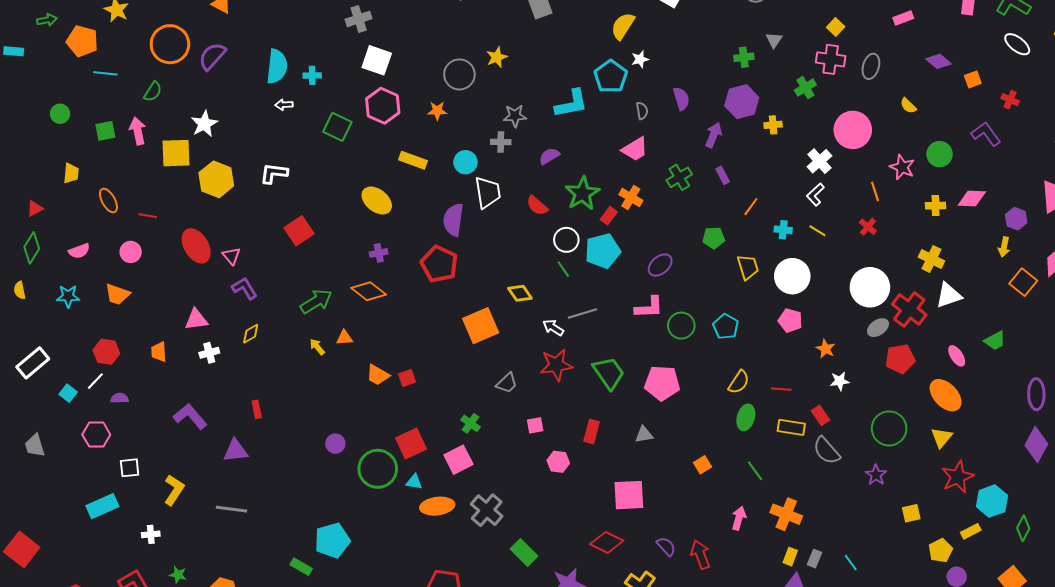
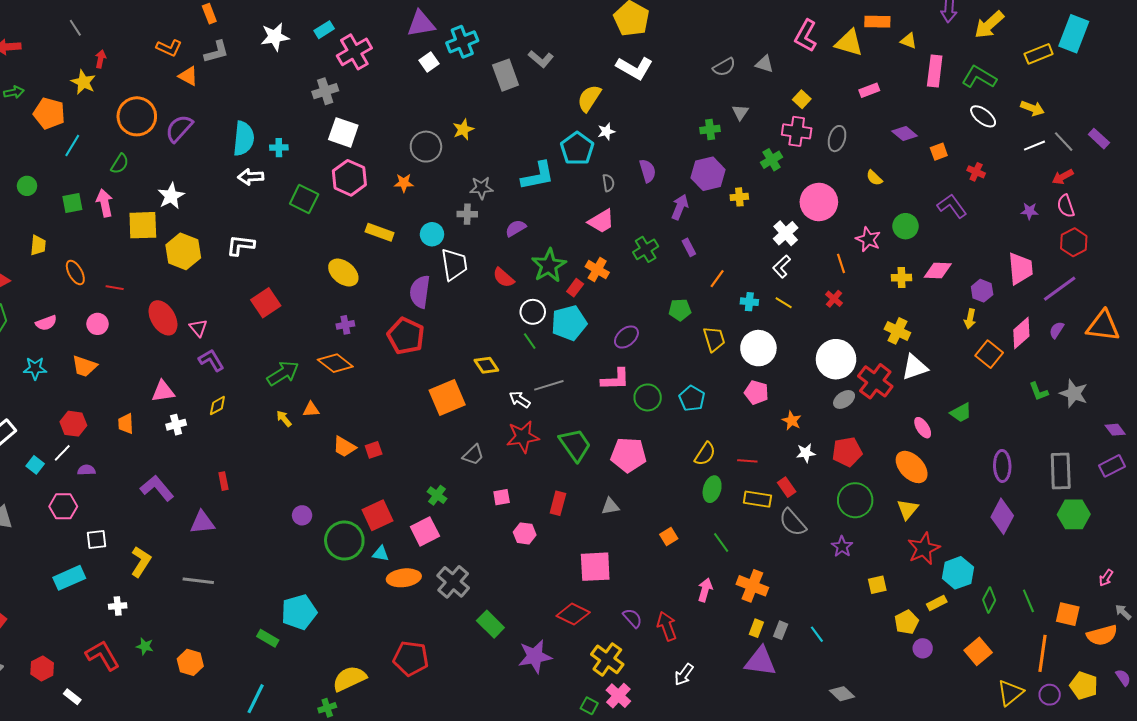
cyan line: (105, 73) -> (72, 146), turned -65
white arrow: (284, 105) -> (251, 177), size x1.4
red pentagon: (900, 359) -> (847, 452), moved

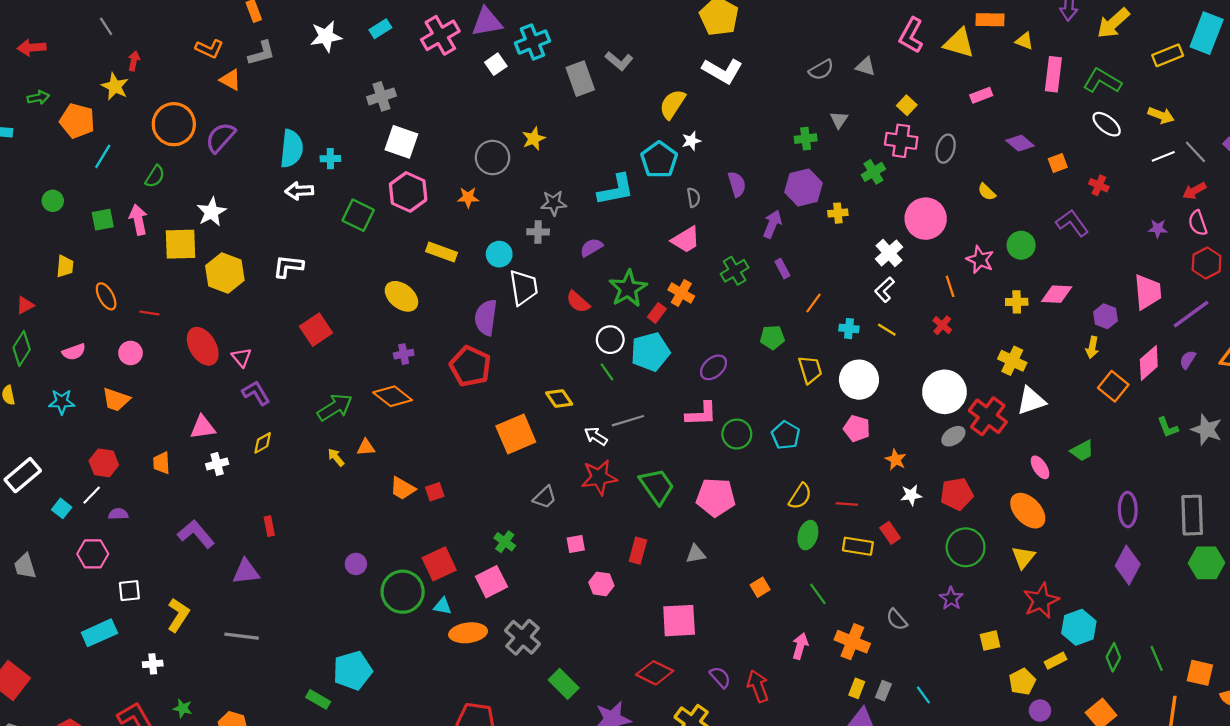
pink cross: (354, 52) -> (440, 35), moved
gray semicircle: (793, 522) -> (897, 619), moved, size x0.7

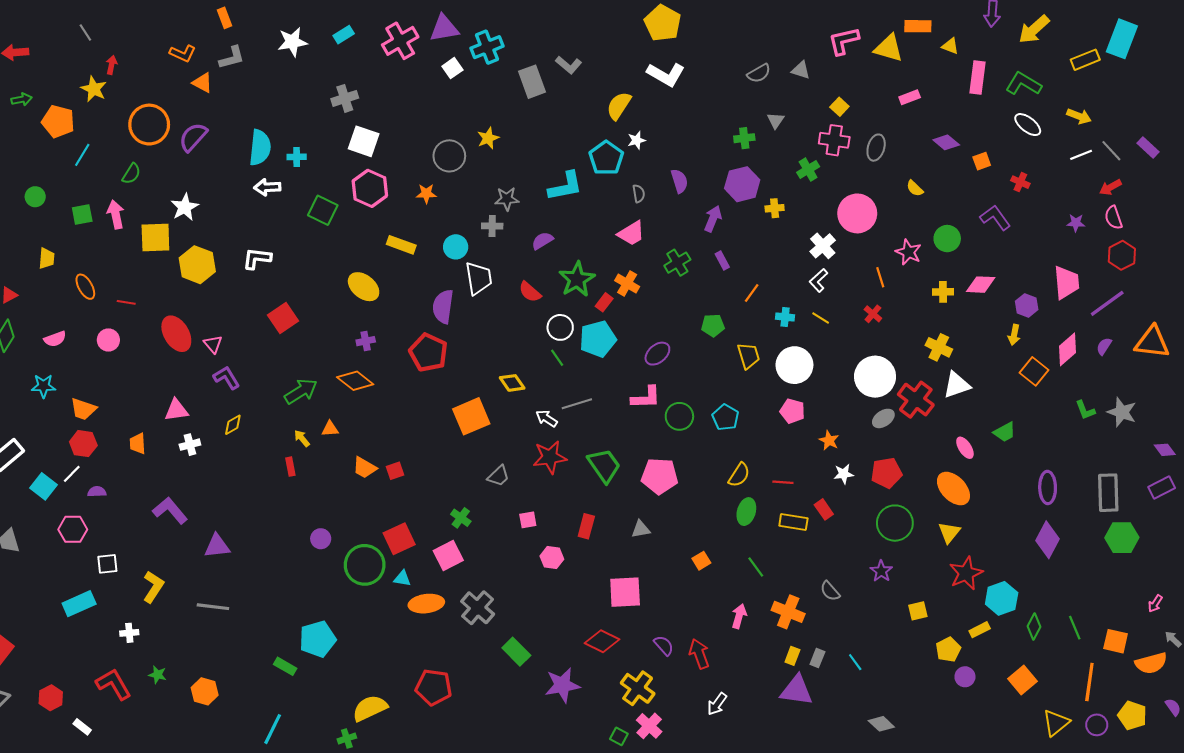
pink L-shape: (911, 35) -> (844, 41), turned 48
orange trapezoid: (116, 400) -> (83, 409), moved
cyan square: (62, 508) -> (44, 486), size x1.4
red rectangle: (269, 526) -> (290, 467), moved

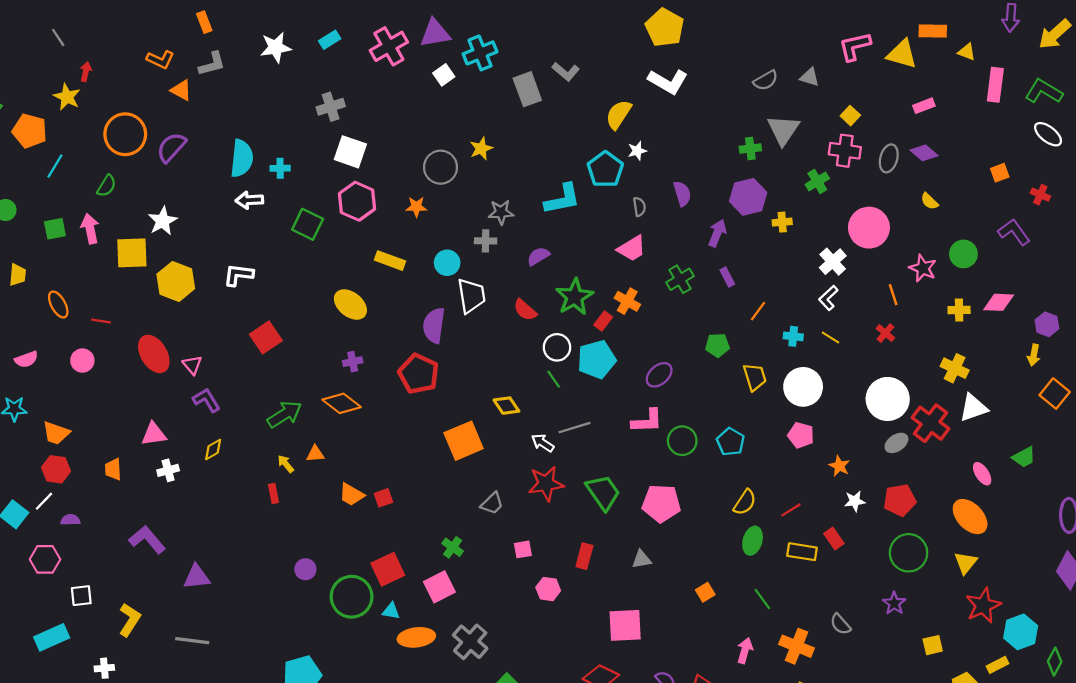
gray triangle: (776, 120) -> (783, 130), size x1.8
purple diamond: (946, 142) -> (924, 153), moved
red line: (783, 482) -> (791, 510), turned -36

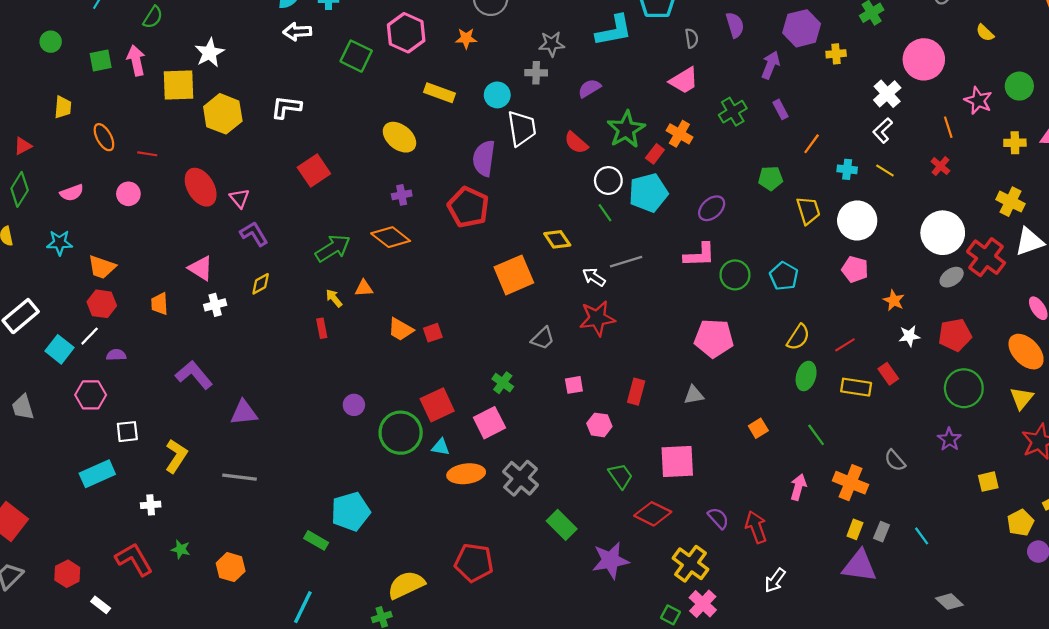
pink triangle: (154, 434) -> (201, 268), turned 40
green trapezoid: (603, 492) -> (621, 476), moved, size x0.7

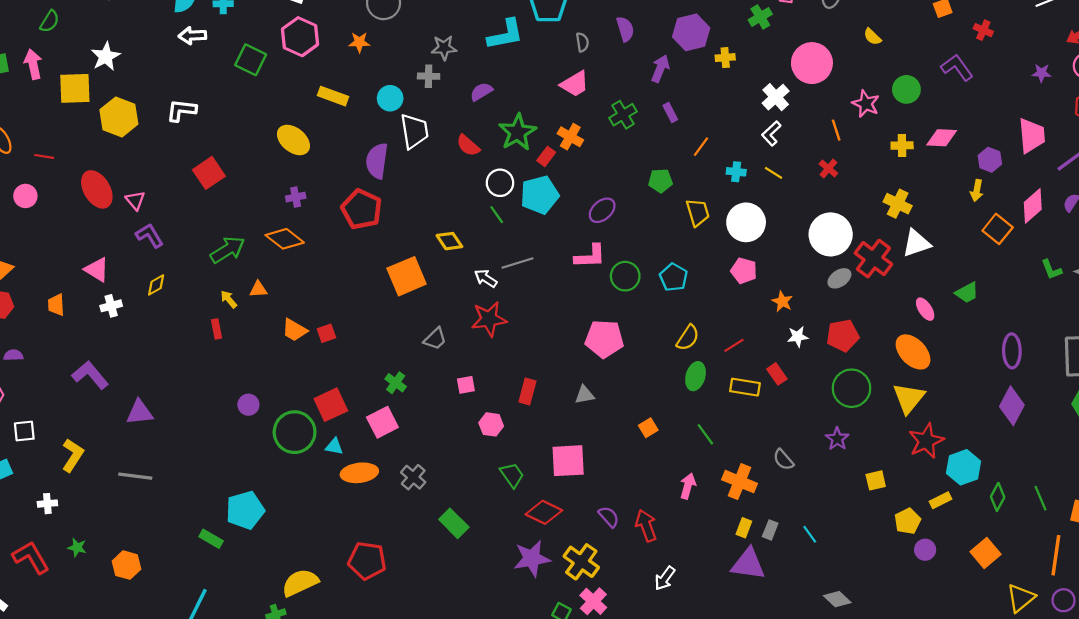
yellow triangle: (1022, 398) -> (909, 398), size x1.4
gray cross: (521, 478) -> (413, 477), size x0.7
purple star: (611, 560) -> (532, 558), moved

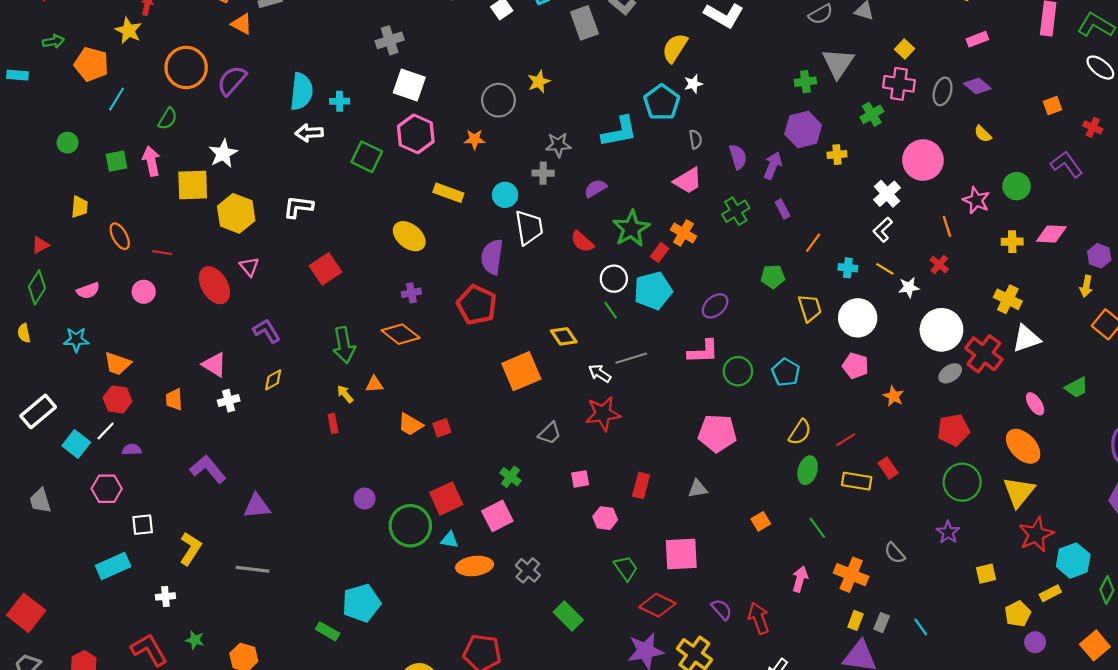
purple semicircle: (625, 29) -> (738, 157), moved
pink triangle: (135, 200) -> (249, 267), moved
green arrow: (228, 250) -> (344, 345), turned 112
white star: (798, 337) -> (909, 287), moved

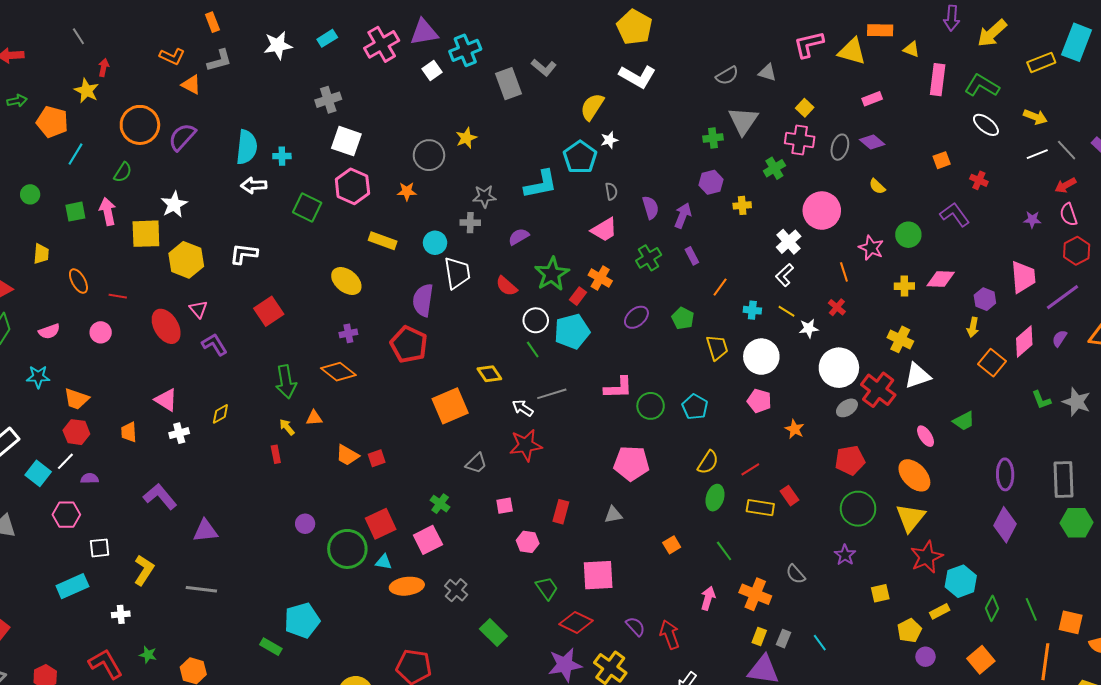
purple hexagon: (803, 130) -> (711, 182), size x0.7
green pentagon: (773, 276) -> (683, 318), turned 30
purple ellipse: (715, 306) -> (636, 317), moved
purple L-shape: (267, 331) -> (214, 344), moved

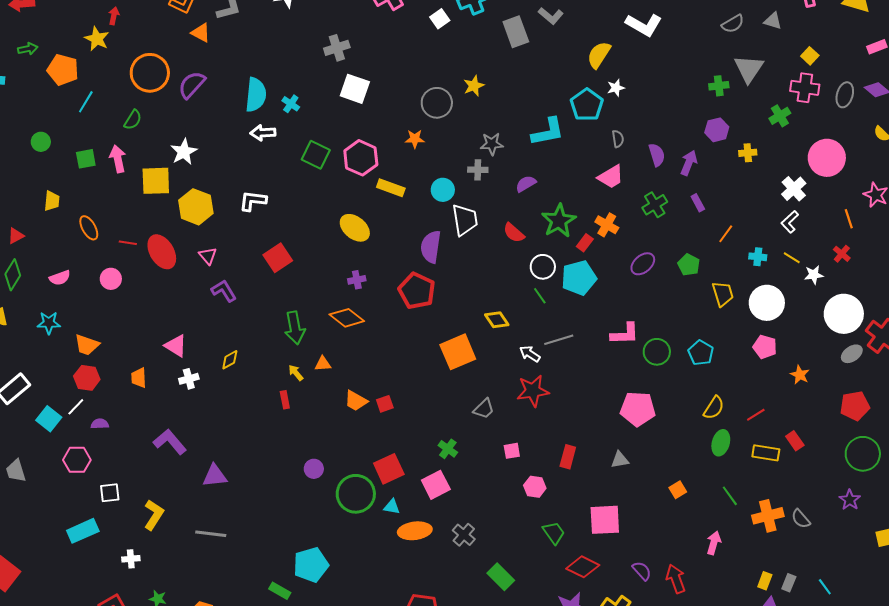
cyan cross: (282, 156) -> (291, 104), turned 36
pink hexagon: (352, 186) -> (361, 158), moved
red ellipse: (166, 326) -> (162, 252), moved
orange cross: (755, 594) -> (768, 516), moved, turned -36

